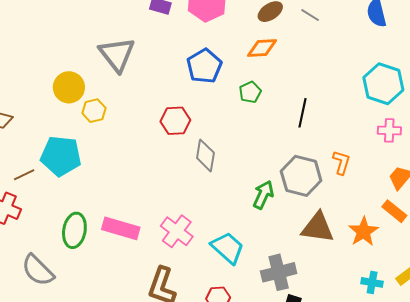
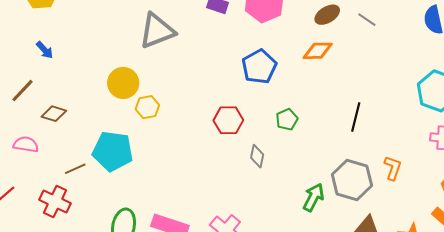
gray triangle: (117, 54) -> (157, 31), moved, turned 45
green pentagon: (250, 92) -> (287, 120), moved
gray diamond: (205, 155) -> (257, 156), size x0.7

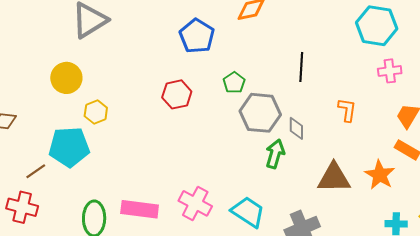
yellow hexagon: (147, 107) -> (96, 112), moved
gray diamond: (257, 156) -> (296, 128), moved
gray hexagon: (352, 180) -> (260, 113), moved

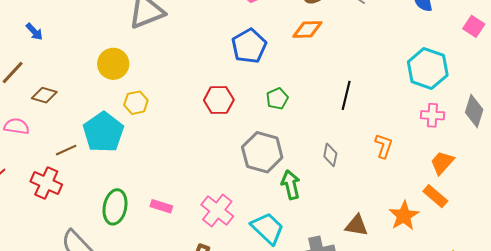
gray hexagon: (260, 113) -> (262, 152), moved
cyan pentagon: (69, 147) -> (103, 132), turned 30
green arrow: (275, 154) -> (291, 185), moved, turned -40
brown triangle: (334, 178) -> (356, 225), moved, size x0.7
pink rectangle: (140, 209) -> (161, 206), size x0.6

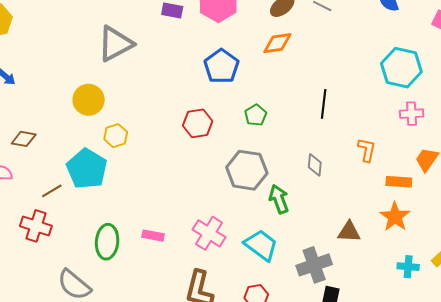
orange rectangle: (435, 196) -> (399, 182), moved, turned -30

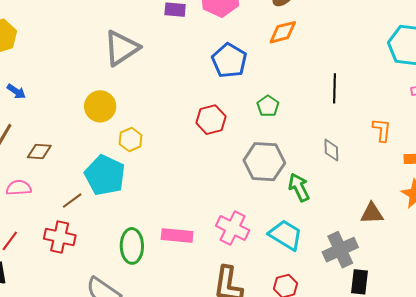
pink rectangle: (153, 236) -> (177, 235), size x1.4

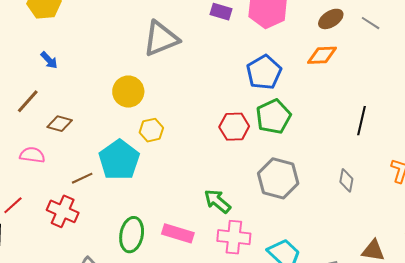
green pentagon: (268, 106) -> (273, 117), moved, size x1.6
green arrow: (299, 187) -> (217, 201), moved, turned -36
pink cross: (233, 228) -> (234, 237), turned -32

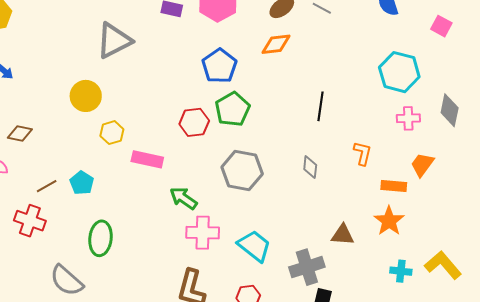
cyan pentagon: (119, 160) -> (82, 183), moved, size x0.6
pink rectangle: (178, 233) -> (147, 159), moved

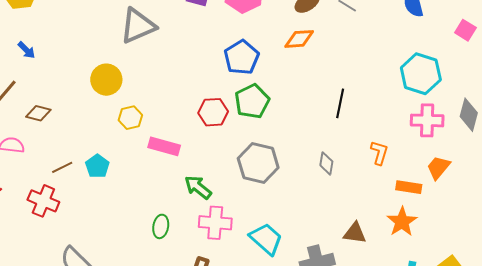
pink cross: (408, 118) -> (427, 120), size x1.4
green ellipse: (101, 238) -> (161, 226), moved, size x0.7

